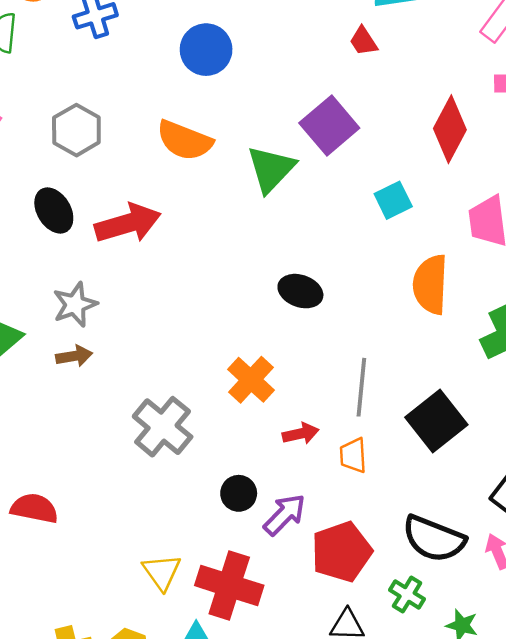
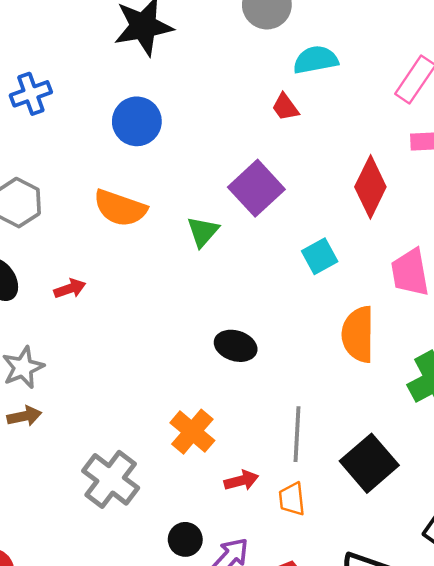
green triangle: (271, 169) -> (203, 232), size x0.7
red arrow: (128, 223) -> (70, 289), size x0.5

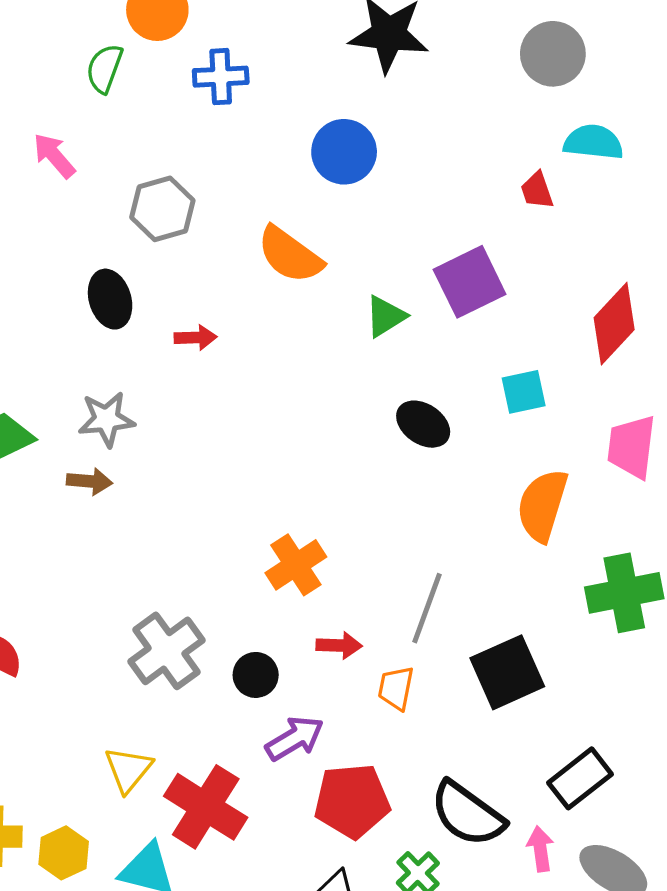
black ellipse: (236, 346) -> (423, 424), moved
gray cross: (111, 479) -> (166, 651), moved
black circle: (185, 539) -> (256, 675), moved

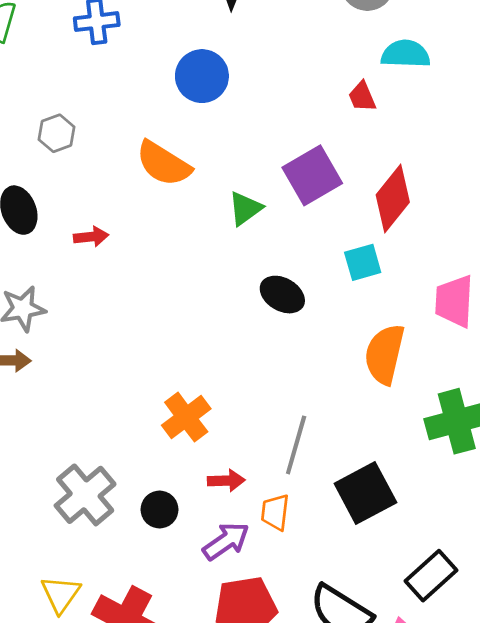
gray hexagon: (162, 209) -> (57, 133), size x0.7
red diamond: (614, 324) -> (393, 199), moved
purple arrow: (295, 738) -> (226, 541), moved

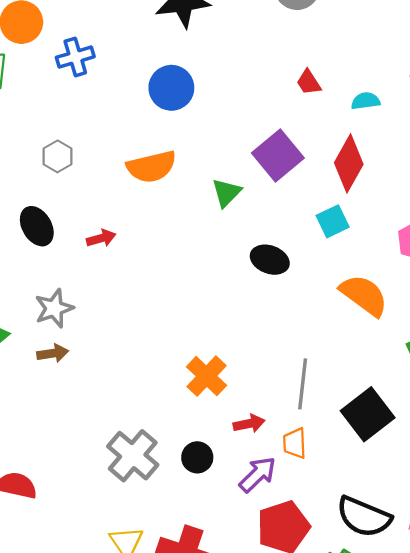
cyan semicircle: (406, 54) -> (366, 101), moved, size x0.7
orange semicircle: (164, 164) -> (152, 167), turned -36
orange semicircle: (385, 354) -> (364, 295), turned 123

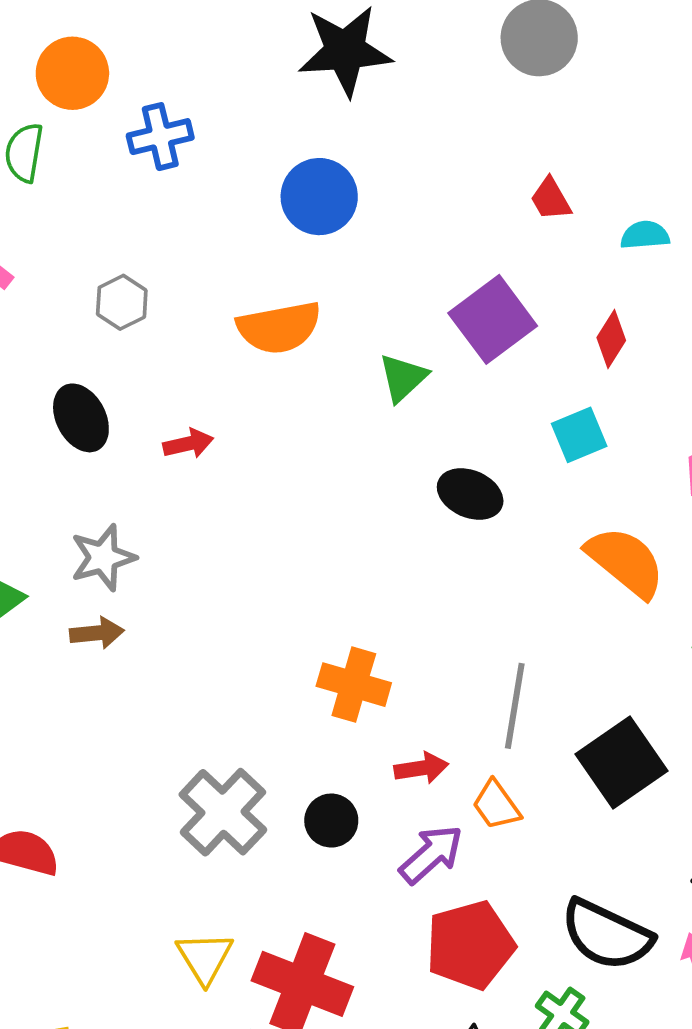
red diamond: (349, 163) -> (611, 339), size x0.6
orange cross: (207, 376) -> (354, 685), turned -30
orange trapezoid: (295, 443) -> (496, 805), turned -36

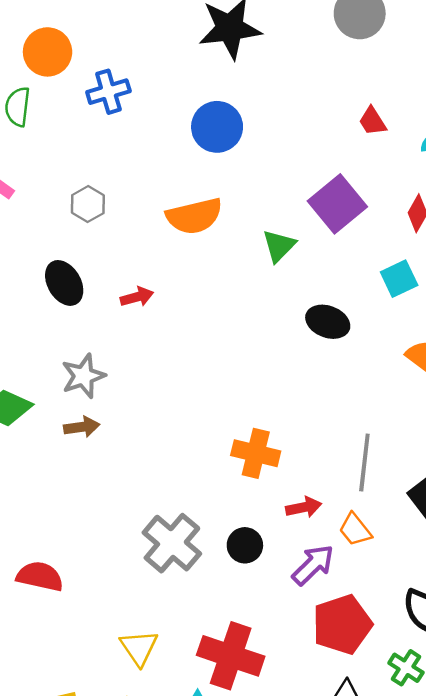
yellow triangle: (205, 958) -> (139, 648), moved

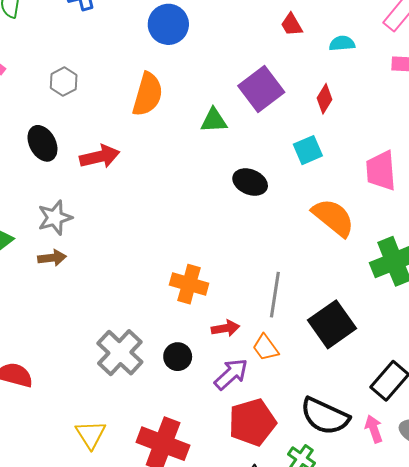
orange semicircle: (194, 216) -> (148, 94), turned -63
green triangle: (279, 246) -> (214, 120), turned 40
red arrow: (137, 297) -> (100, 157), size x1.5

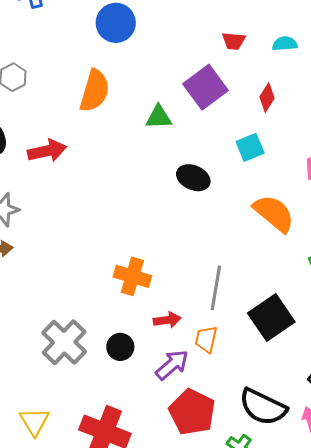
red trapezoid: (292, 25) -> (234, 41), moved, turned -55
orange trapezoid: (266, 348) -> (206, 339), turned 48
red pentagon: (252, 422) -> (192, 412), turned -30

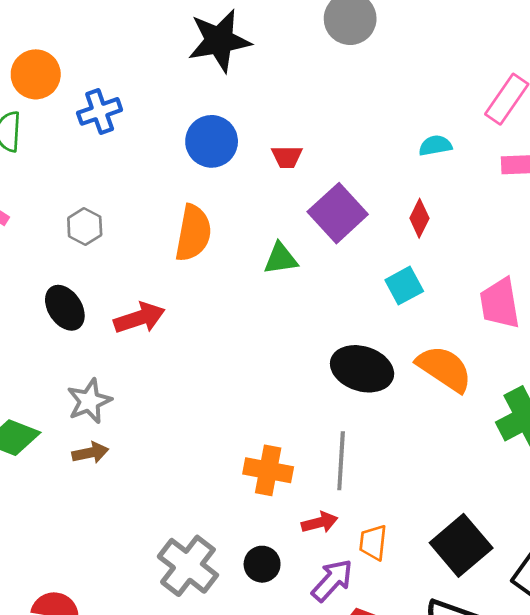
red trapezoid: (234, 41) -> (287, 157), moved
black ellipse: (193, 178) -> (362, 369), moved, size x1.4
gray line: (216, 288) -> (341, 461), moved
black square: (271, 318) -> (461, 545), moved

